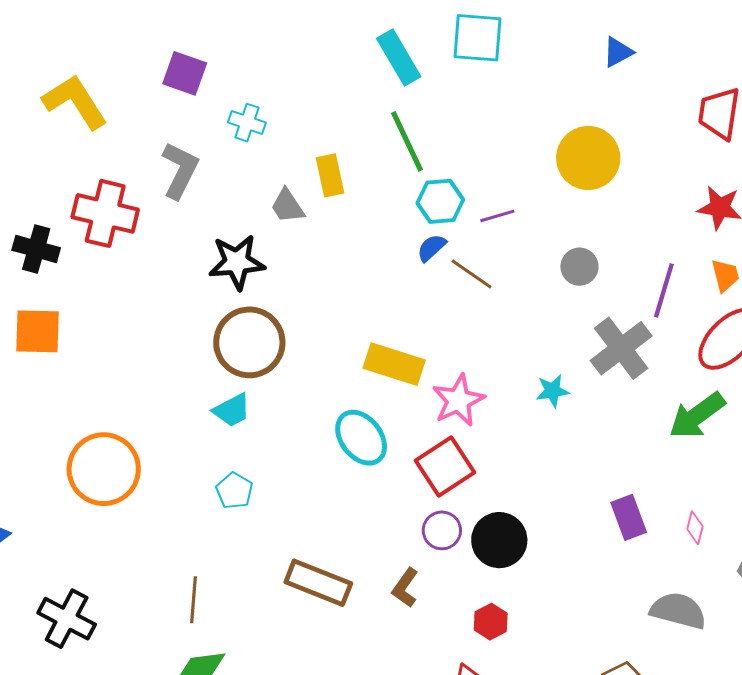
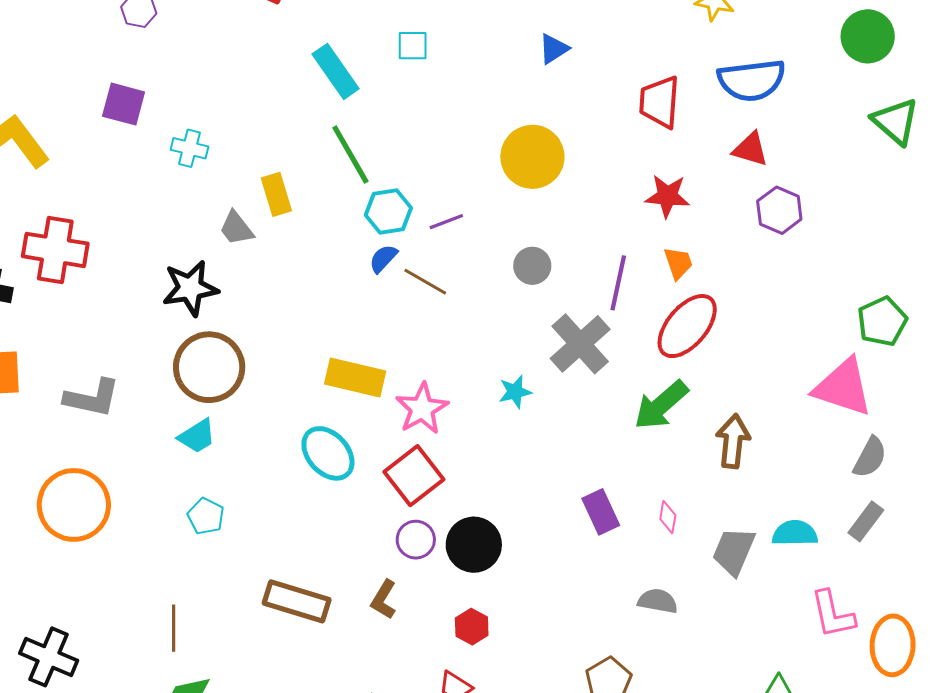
cyan square: (478, 38) -> (413, 46), size x0.6
gray L-shape: (180, 170) -> (92, 398), moved, turned 80
gray semicircle: (678, 611) -> (658, 601), size x0.7

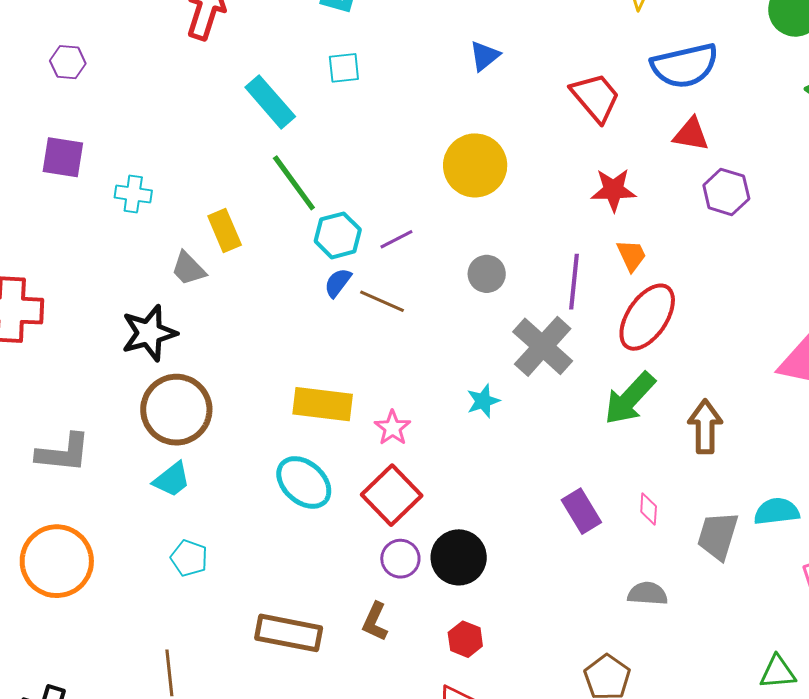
red trapezoid: (660, 102) -> (596, 97), turned 142
pink star: (422, 409) -> (392, 428), size x0.7

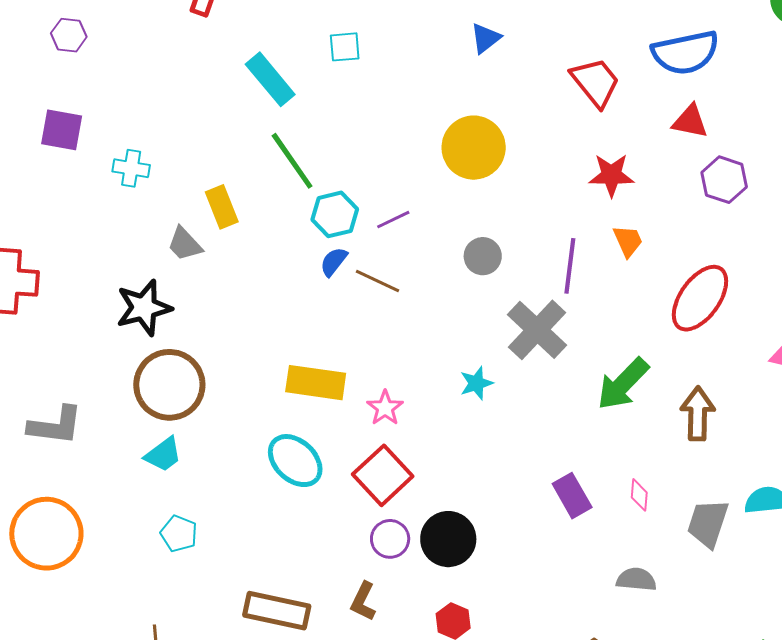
red ellipse: (647, 317) -> (700, 298), moved

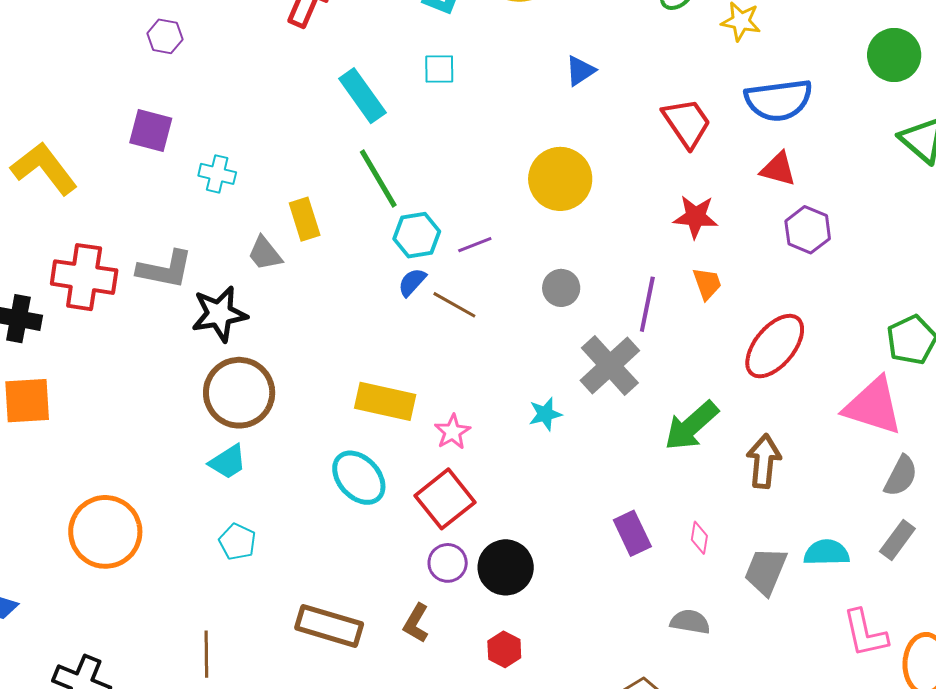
gray L-shape: (55, 426) -> (165, 269), moved

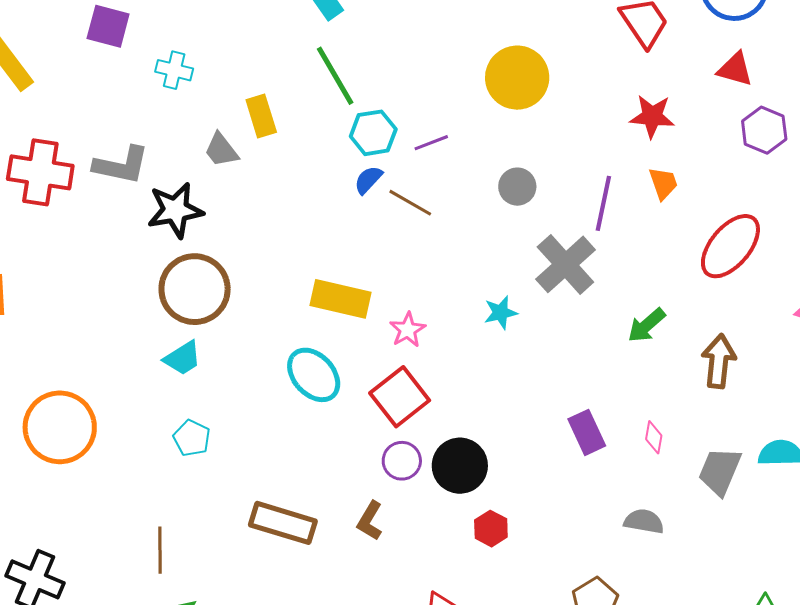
green arrow: (691, 426) -> (647, 325), size x0.7
red hexagon: (504, 649) -> (491, 529), moved

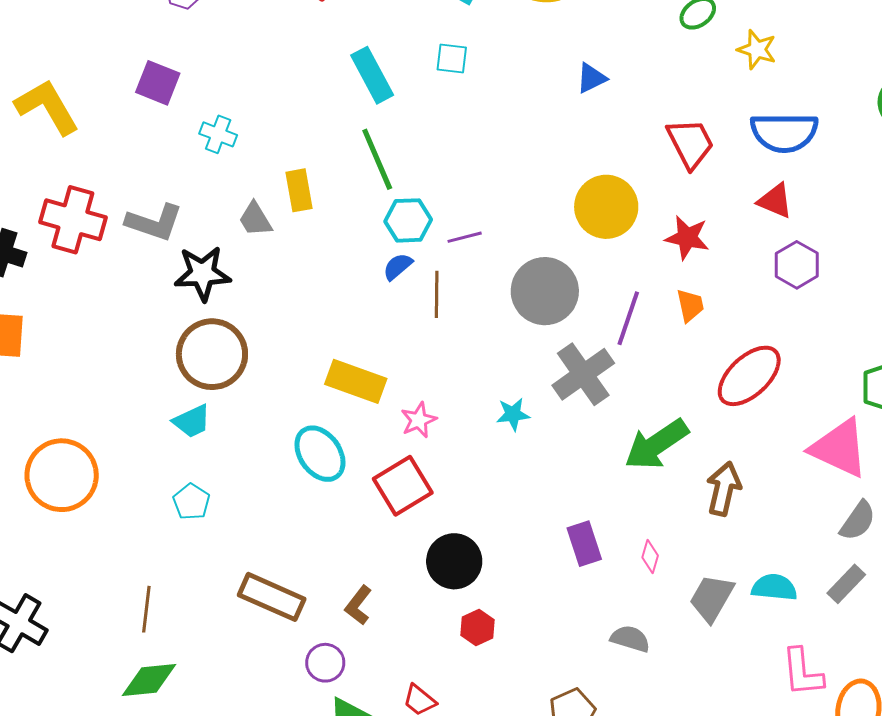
yellow circle: (517, 78) -> (606, 207), moved
gray circle: (517, 187) -> (545, 291), size x1.8
brown line: (410, 203) -> (437, 294), turned 54
green arrow: (647, 325) -> (656, 444), size x1.6
purple circle: (402, 461) -> (325, 663), moved

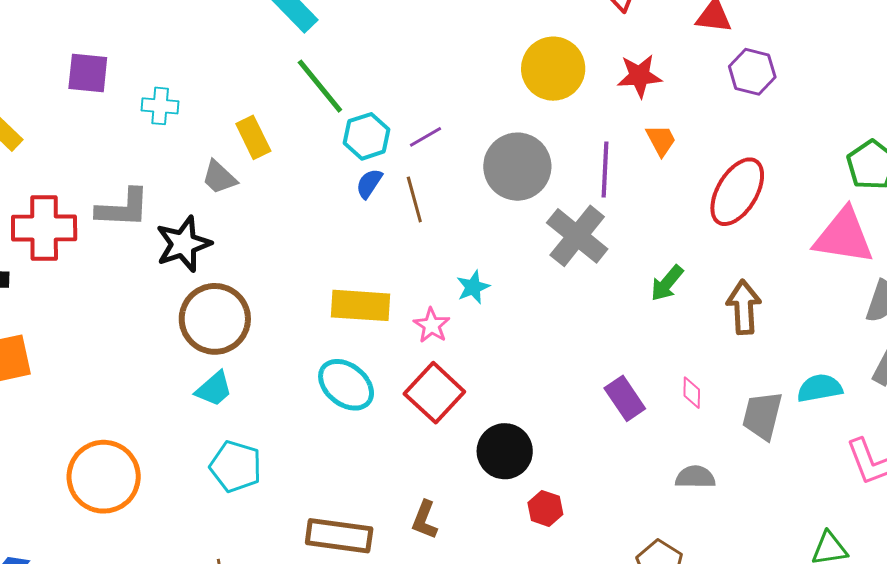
cyan star: (513, 414) -> (473, 287), moved
green arrow: (656, 444) -> (667, 283), size x0.6
cyan pentagon: (191, 502) -> (236, 466), size x1.4

